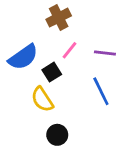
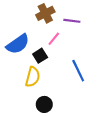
purple line: (105, 53) -> (72, 21), moved
yellow semicircle: (42, 99) -> (33, 77), turned -132

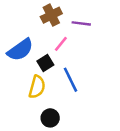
blue line: (78, 71) -> (70, 80), moved

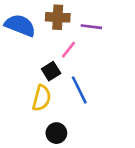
brown cross: (51, 15) -> (58, 17), turned 30
blue semicircle: (20, 50) -> (20, 25), moved, turned -124

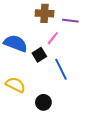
blue semicircle: (20, 25) -> (16, 43), moved
yellow semicircle: (42, 98) -> (16, 85), moved, turned -78

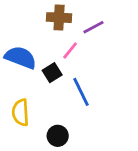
purple line: (70, 21) -> (93, 27), turned -35
yellow semicircle: (16, 85) -> (21, 112), turned -120

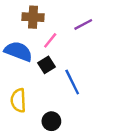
brown cross: (59, 18) -> (33, 17), moved
pink line: (70, 51) -> (50, 40), moved

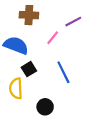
pink line: (50, 40) -> (53, 38), moved
black square: (46, 65) -> (29, 69), moved

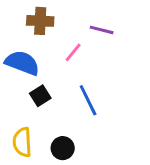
purple line: (73, 22) -> (102, 30), turned 42
yellow semicircle: (16, 88) -> (22, 142), moved

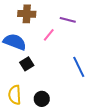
blue line: (88, 100) -> (79, 67), moved

